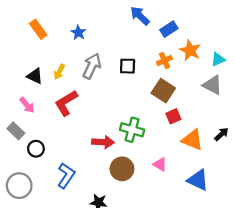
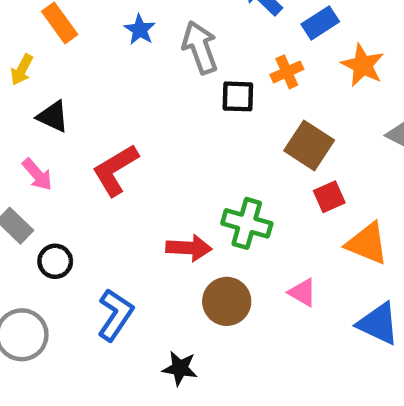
orange cross: (164, 60) -> (287, 72), moved
gray arrow: (92, 66) -> (200, 47), moved, turned -45
yellow arrow: (59, 72) -> (22, 70), moved

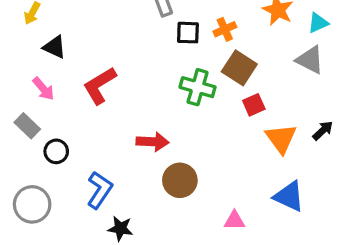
orange cross: (287, 72) -> (225, 29), moved
green cross: (247, 223) -> (198, 87), moved
orange triangle: (367, 243) -> (281, 139), turned 32
pink triangle: (302, 292) -> (234, 220), moved, turned -30
black star: (180, 368) -> (120, 228), moved

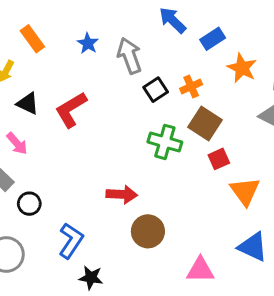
black square: (188, 33) -> (156, 90), turned -35
red L-shape: (100, 86) -> (71, 110), moved
pink triangle: (234, 220) -> (200, 270), size x1.4

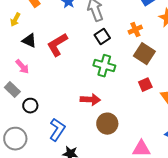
black square: (156, 90) -> (102, 37), moved
green cross: (165, 142) -> (104, 66), moved
red square: (219, 159) -> (145, 85), moved

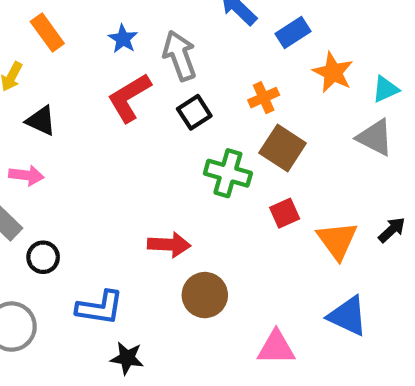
red L-shape: (57, 45) -> (129, 98), moved
green cross: (104, 66) -> (228, 173), moved
pink arrow: (22, 67) -> (26, 175), turned -42
blue L-shape: (57, 130) -> (100, 308), turned 65

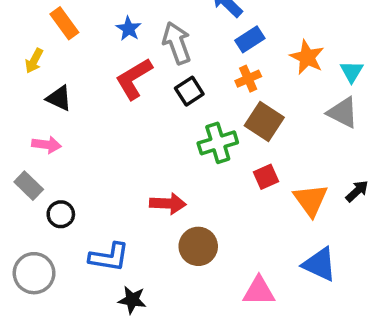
blue rectangle: (293, 32) -> (250, 39), moved
cyan triangle: (385, 89) -> (352, 71), turned -35
green cross: (228, 173) -> (218, 143), turned -33

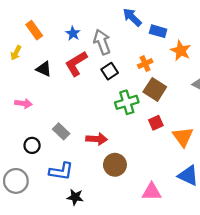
blue rectangle: (250, 39) -> (158, 31), moved, turned 49
black triangle: (59, 98) -> (44, 69), moved
gray rectangle: (29, 186) -> (61, 131), moved

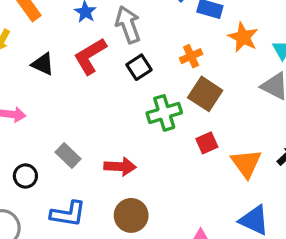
brown circle: (115, 165) -> (131, 215), moved

